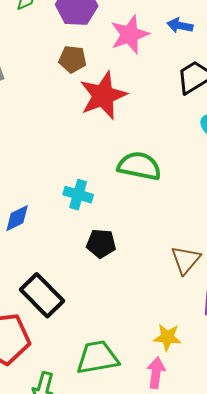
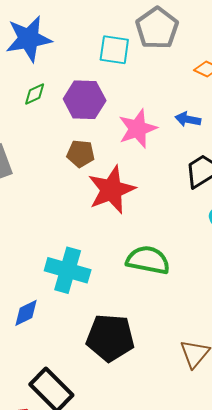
cyan cross: (78, 195) -> (68, 270), moved, size x1.5
black pentagon: (101, 244) -> (110, 338), size x1.6

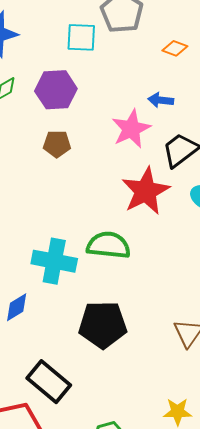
pink star: (138, 129) -> (131, 129), moved
red star: (111, 190) -> (146, 191), moved
green semicircle: (148, 260) -> (108, 245), moved

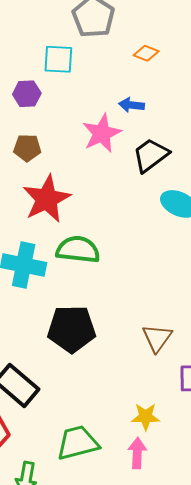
cyan square: (81, 37) -> (58, 59), moved
purple hexagon: (56, 90) -> (27, 94), size x0.7
red star: (146, 191) -> (47, 199), moved

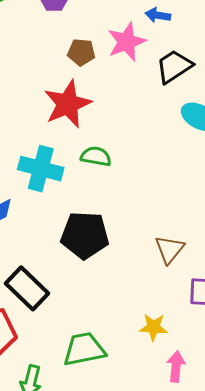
brown pentagon: (27, 148) -> (81, 52), moved
green semicircle: (78, 250) -> (96, 156), size x0.7
pink arrow: (137, 453) -> (176, 367), moved

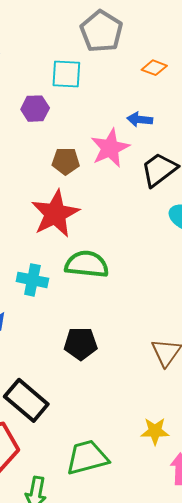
green semicircle: (96, 156) -> (87, 264), size x1.4
cyan cross: (41, 169) -> (32, 280), size x0.7
black pentagon: (85, 235) -> (81, 344), size x0.7

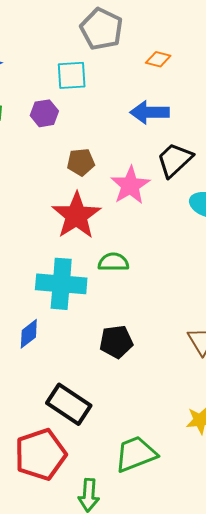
blue arrow: (140, 119) -> (150, 112), size x1.5
pink star: (110, 148) -> (130, 185), moved
green semicircle: (87, 264) -> (113, 262), size x0.7
cyan cross: (32, 280) -> (61, 284), size x1.6

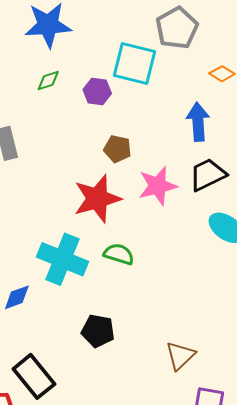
cyan square: (72, 75) -> (134, 63), size x1.4
blue arrow: (150, 112) -> (198, 122), turned 69

